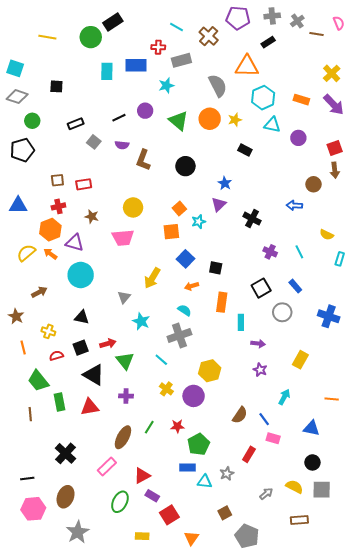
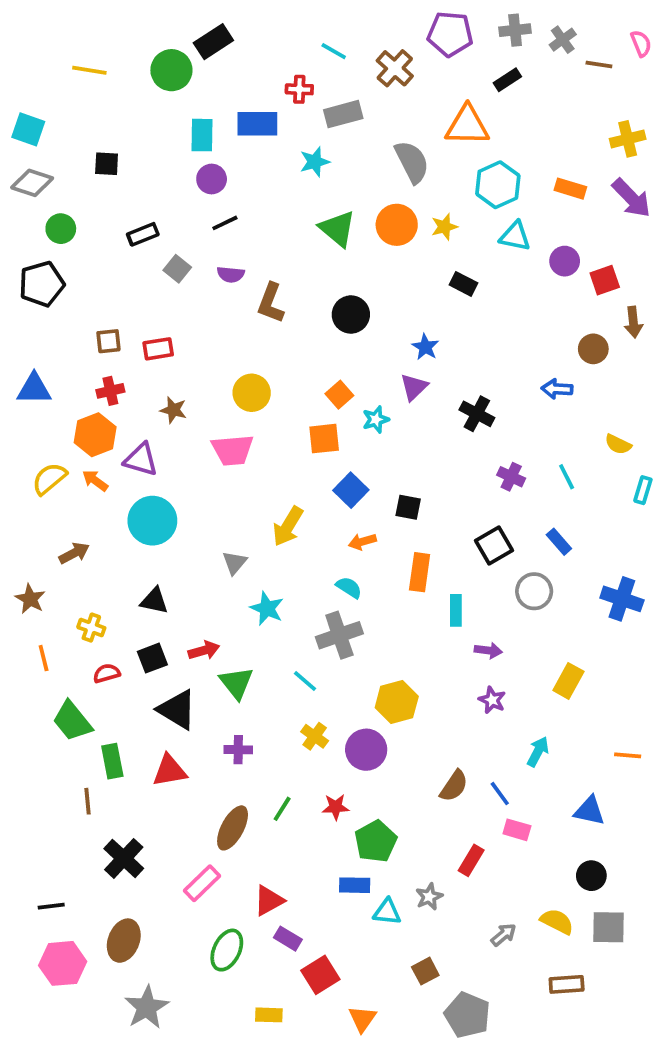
yellow cross: (332, 73) -> (628, 139), turned 30
purple circle: (145, 111) -> (212, 179), moved
red square: (335, 148) -> (605, 280), moved
brown line: (30, 414) -> (87, 801), moved

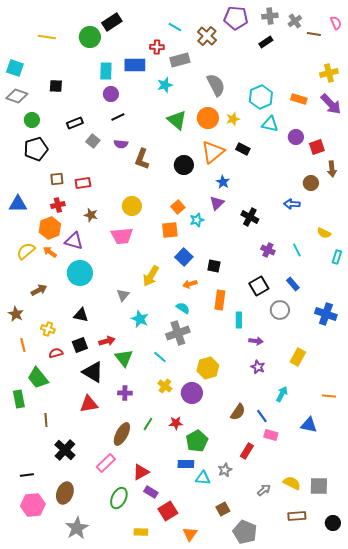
orange triangle: (467, 126) -> (213, 152), moved, turned -40
black pentagon: (42, 284) -> (36, 149), moved
green rectangle: (112, 761) -> (19, 399), moved
black circle: (591, 876) -> (333, 523), moved

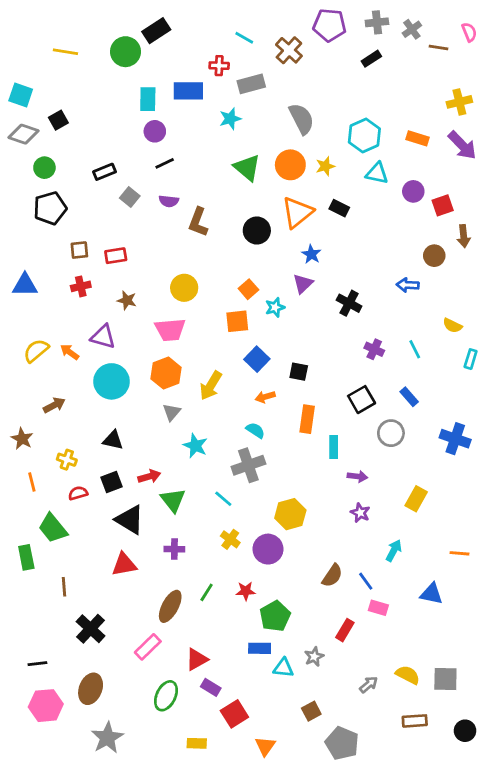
black square: (56, 86) -> (58, 120), moved, turned -32
orange hexagon: (50, 228) -> (166, 373), moved

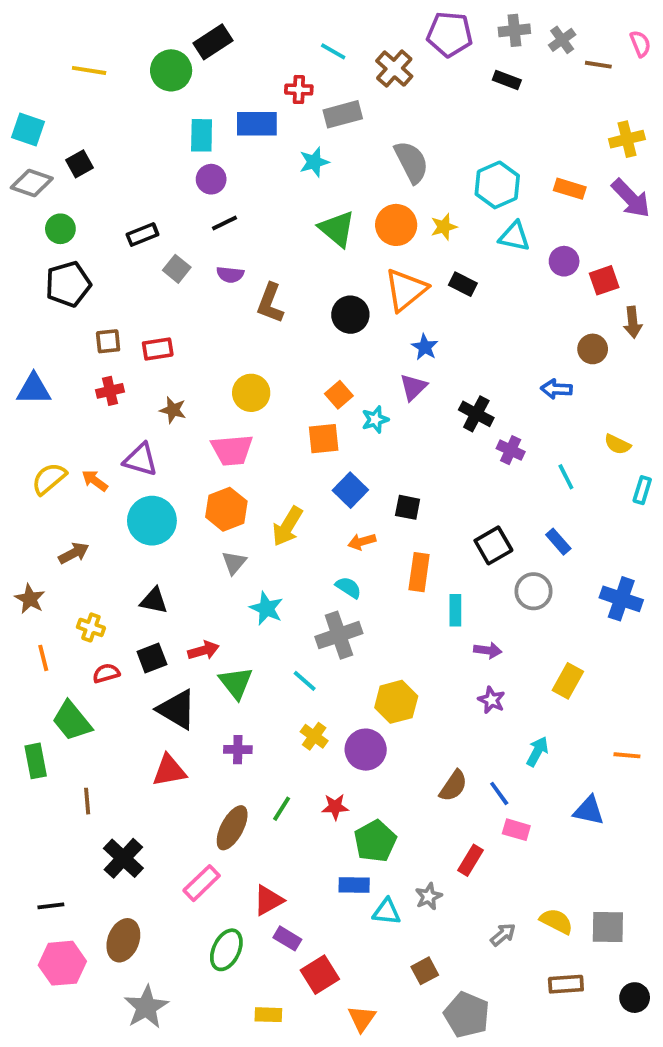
black rectangle: (371, 59) -> (507, 80), turned 54
purple cross: (374, 349) -> (511, 450), moved

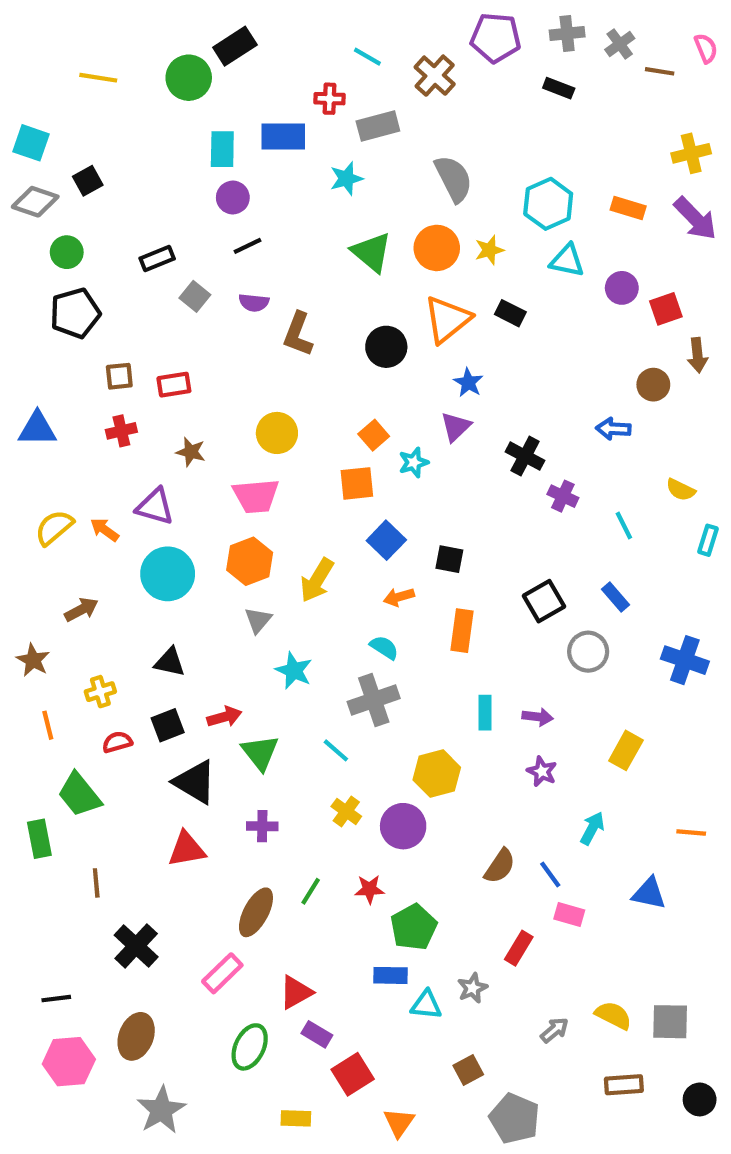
cyan rectangle: (455, 610) -> (485, 713), moved
yellow cross: (91, 627) -> (100, 692), turned -36

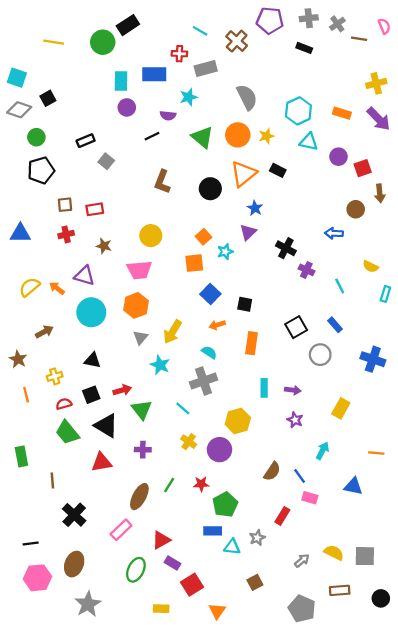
black line: (248, 246) -> (152, 136), moved
purple semicircle: (254, 303) -> (168, 115), moved
yellow arrow: (317, 580) -> (173, 332), moved
green trapezoid: (79, 795) -> (67, 432), moved
gray pentagon: (515, 1118) -> (302, 609), moved

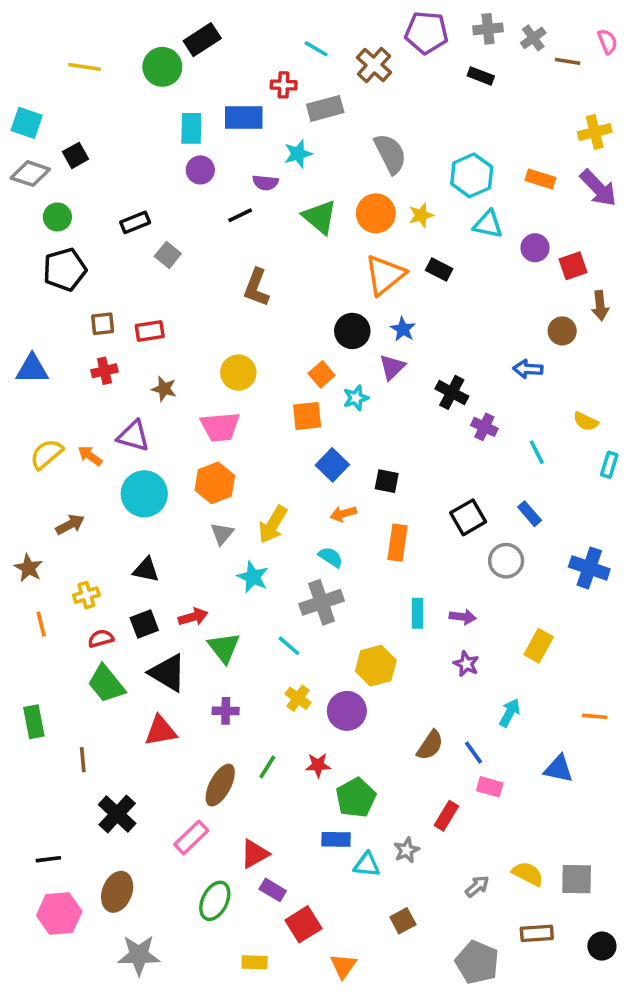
black circle: (210, 189) -> (352, 331), moved
gray star: (88, 604) -> (139, 955), turned 30

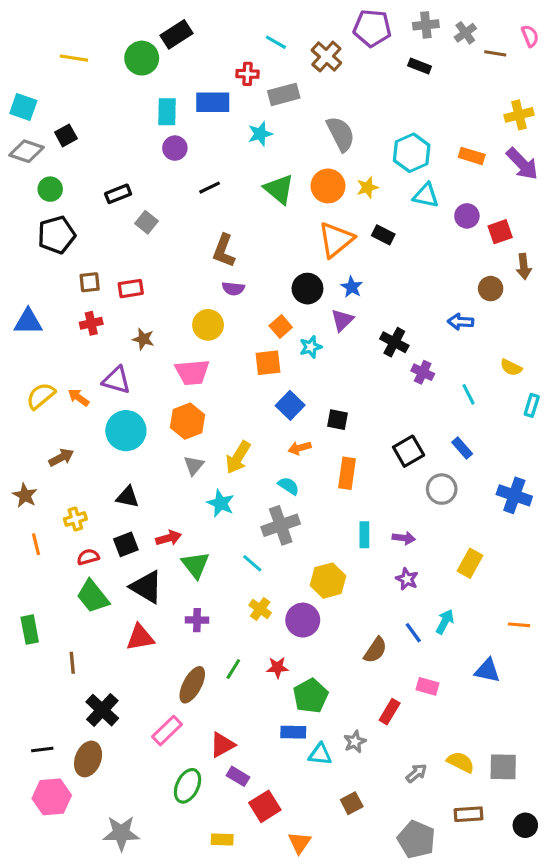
purple semicircle: (265, 183) -> (233, 289), moved
blue line: (474, 752) -> (413, 633), moved
brown ellipse: (117, 892) -> (88, 759), moved

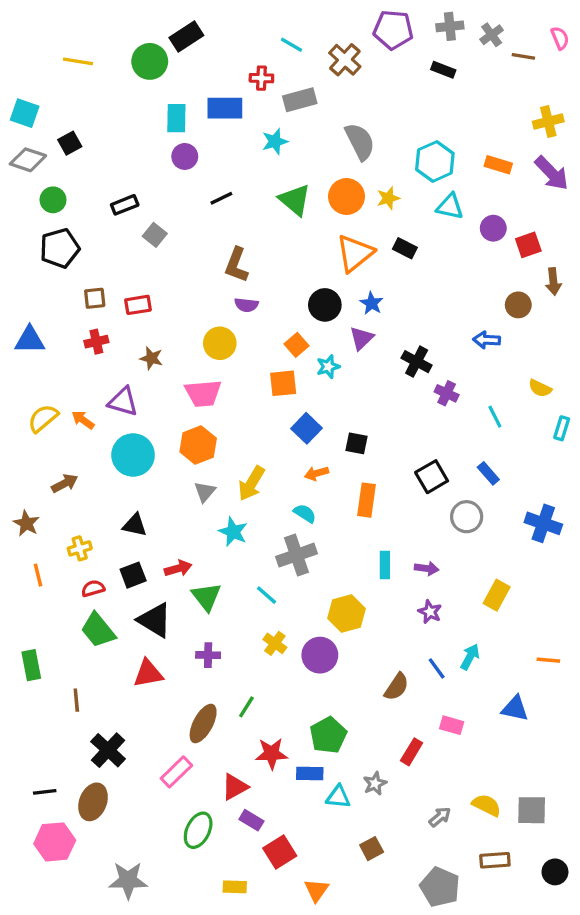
red star: (277, 667) -> (271, 754), moved, size x1.4

